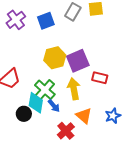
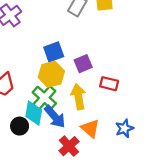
blue square: (46, 21) -> (54, 52), moved
yellow hexagon: (55, 58) -> (51, 74), moved
purple square: (78, 61) -> (83, 64), size x0.7
blue arrow: (54, 106) -> (55, 117), size x1.5

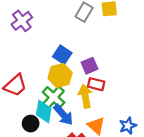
blue square: (54, 52) -> (62, 55), turned -36
red rectangle: (109, 84) -> (96, 84), moved

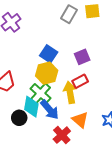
purple square: (90, 66) -> (82, 57), moved
red rectangle: (96, 84) -> (80, 81), turned -42

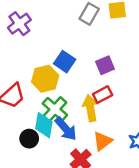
yellow hexagon: (47, 73) -> (45, 79), moved
orange triangle: (80, 120) -> (103, 141), turned 42

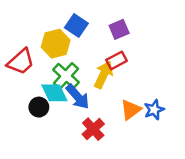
yellow arrow: (90, 108) -> (104, 75), turned 35
cyan diamond: (44, 125) -> (54, 93), turned -35
orange triangle: (103, 141) -> (131, 110), moved

